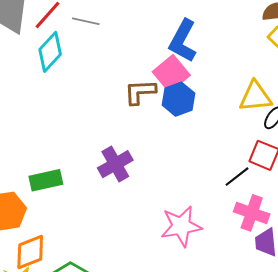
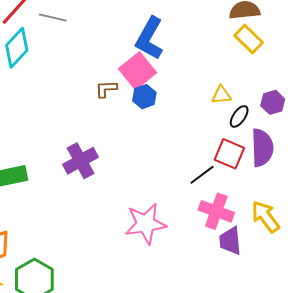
brown L-shape: (140, 92) -> (106, 89), size x0.7
yellow triangle: (255, 97) -> (221, 95), size x0.6
blue hexagon: (178, 99) -> (144, 97), size x0.7

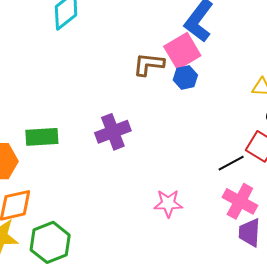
brown L-shape: (106, 89) -> (149, 64), size x1.4
pink star: (146, 224) -> (168, 203), size x0.7

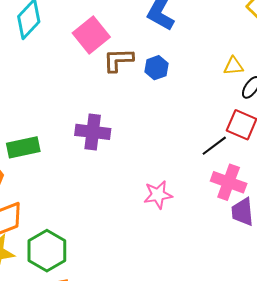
pink square: (182, 51) -> (91, 35), moved
purple cross: (113, 132) -> (93, 132), turned 36

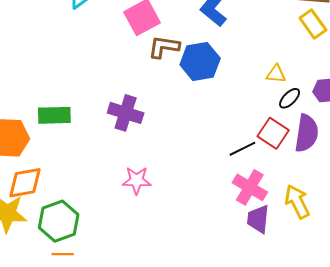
blue hexagon: (157, 68) -> (200, 62), size x1.6
pink star: (158, 195) -> (137, 180), moved

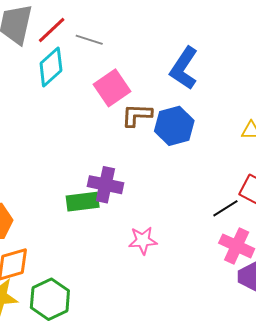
green rectangle: (54, 115) -> (83, 202), moved
pink star: (137, 180) -> (143, 241), moved

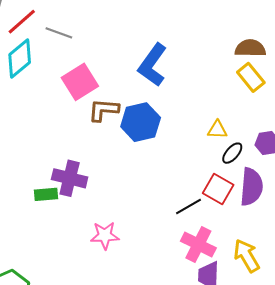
green rectangle: (83, 202) -> (46, 194), size x0.7

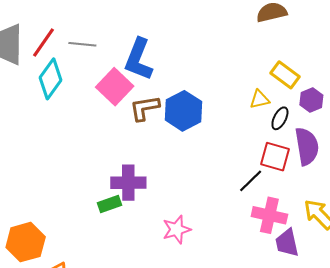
blue L-shape: (153, 65) -> (139, 59), moved
yellow rectangle: (251, 77) -> (285, 75), moved

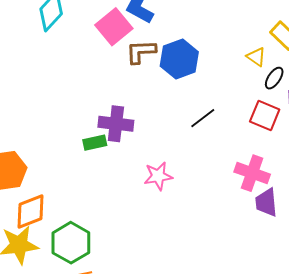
yellow triangle: (260, 99) -> (256, 57), turned 40
black line: (251, 181) -> (203, 118), moved

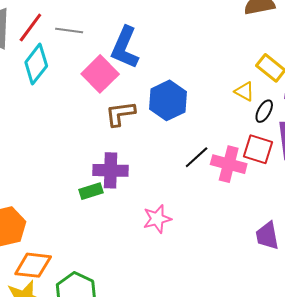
brown L-shape: (141, 52) -> (120, 114), moved
pink cross: (252, 173) -> (229, 164), moved
orange diamond: (31, 211) -> (33, 265), turned 33

